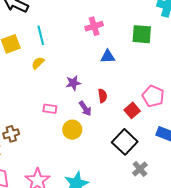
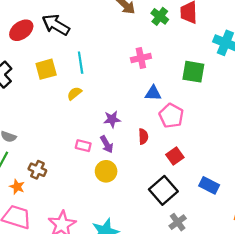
pink pentagon: (153, 96) -> (171, 116), moved
purple arrow: (85, 108) -> (107, 144), moved
brown cross: (11, 134) -> (37, 170), turned 35

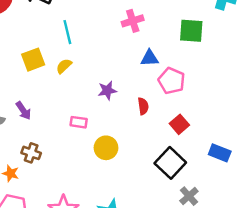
yellow square: (46, 69) -> (33, 60), moved
purple arrow: (107, 144) -> (23, 111), moved

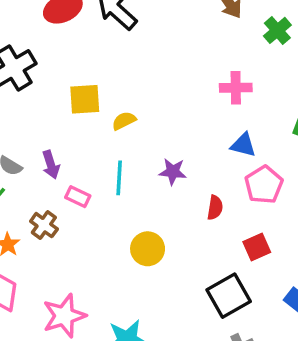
cyan line: (67, 32) -> (119, 178), moved
pink rectangle: (79, 122) -> (78, 197), moved

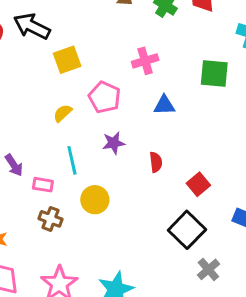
yellow square: (85, 99) -> (67, 60), moved
pink pentagon: (264, 185) -> (104, 97), moved
brown cross: (44, 225) -> (51, 219), moved
yellow circle: (148, 249) -> (95, 200), moved

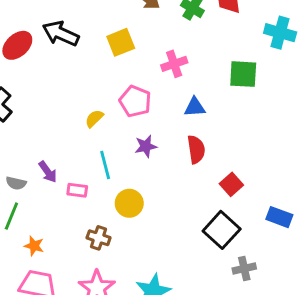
yellow square: (67, 60) -> (121, 42), moved
red semicircle: (156, 162) -> (196, 149), moved, size x1.4
brown cross: (51, 219) -> (99, 238), moved
gray cross: (208, 269) -> (244, 268), turned 30

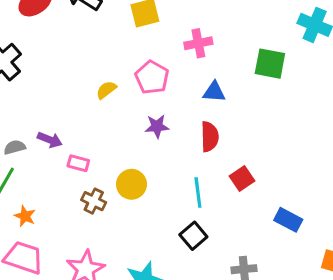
cyan line: (105, 165) -> (198, 193), moved
purple arrow: (48, 172) -> (50, 140), turned -40
gray semicircle: (16, 183) -> (15, 147), turned 144
black square: (222, 230) -> (193, 236), moved, size x0.7
brown cross: (99, 238) -> (94, 201), moved

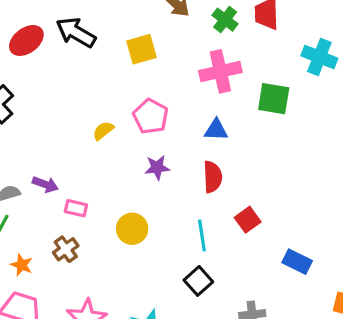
pink cross: (198, 43) -> (220, 71), moved, size x1.4
brown cross: (94, 201) -> (66, 249), moved, turned 30

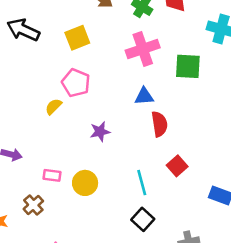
pink pentagon: (151, 116) -> (76, 83), moved
red semicircle: (213, 177) -> (159, 124), moved
pink rectangle: (76, 208) -> (52, 175), moved

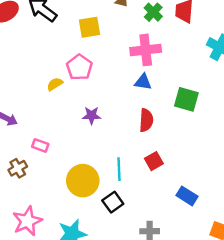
green square: (188, 66) -> (186, 99), moved
blue triangle: (144, 96) -> (143, 82), moved
yellow circle: (85, 183) -> (83, 181), moved, size x1.4

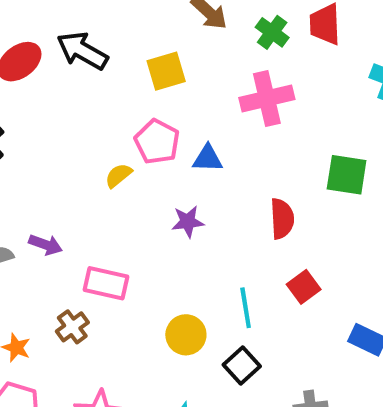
blue triangle: (143, 82) -> (208, 158), moved
pink rectangle: (40, 145) -> (106, 283), size x1.5
yellow circle: (83, 181) -> (186, 335), size x0.7

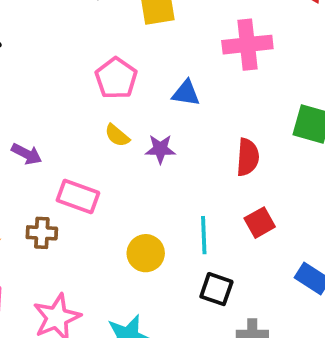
pink pentagon: (157, 142) -> (116, 78), moved
yellow semicircle: (118, 175) -> (117, 135), moved, turned -108
brown cross: (72, 327) -> (42, 233), turned 32
black square: (242, 366) -> (216, 289), moved, turned -36

